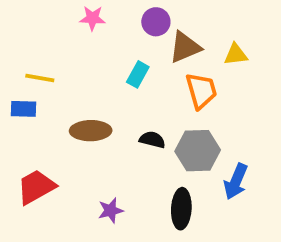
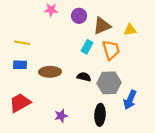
purple circle: (156, 22) -> (79, 16), moved
cyan rectangle: (138, 74) -> (87, 47), moved
blue rectangle: (23, 109) -> (20, 65), moved

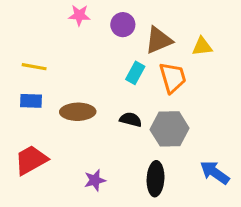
blue arrow: (130, 100) -> (215, 172), moved, turned 102

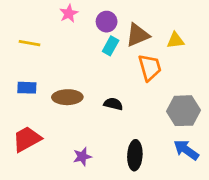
pink star: (79, 15) -> (69, 13), turned -30
yellow line: (34, 67) -> (30, 43), moved
cyan rectangle: (135, 73) -> (111, 46), moved
gray hexagon: (170, 129) -> (183, 111), moved

